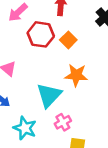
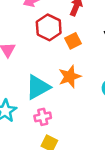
orange star: (76, 75) -> (70, 77), turned 30

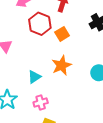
cyan triangle: (38, 87) -> (34, 77), size x0.6

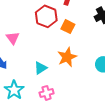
orange square: (62, 34) -> (68, 27), turned -32

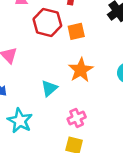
orange square: (68, 27) -> (76, 31), turned -32
pink cross: (47, 93) -> (77, 118), moved

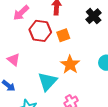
cyan triangle: (49, 88) -> (47, 81), size x1.5

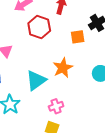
orange square: (63, 35) -> (78, 37), moved

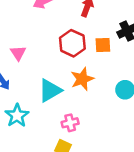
red hexagon: (39, 27) -> (72, 43), moved

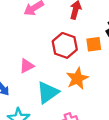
pink triangle: (18, 53) -> (27, 66), moved, turned 42

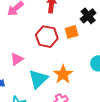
orange star: (77, 79) -> (63, 74), moved

